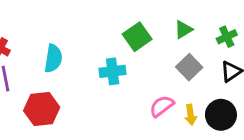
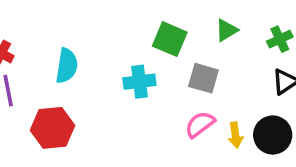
green square: (137, 37) -> (170, 39), turned -32
gray square: (189, 67) -> (203, 78), moved, turned -30

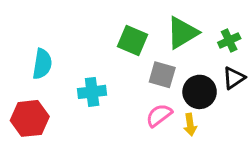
green triangle: (227, 30) -> (182, 33), size x1.6
cyan cross: (139, 82) -> (92, 92), moved
black circle: (273, 135) -> (200, 92), moved

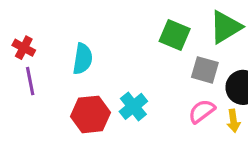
cyan cross: (92, 92) -> (133, 106), moved, turned -32
red hexagon: (30, 118) -> (90, 114), moved

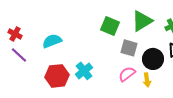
cyan semicircle: (83, 59) -> (52, 41), turned -120
purple line: (30, 81) -> (19, 55), turned -36

